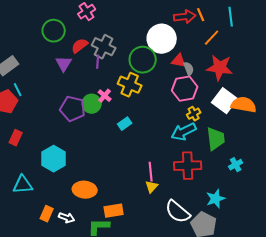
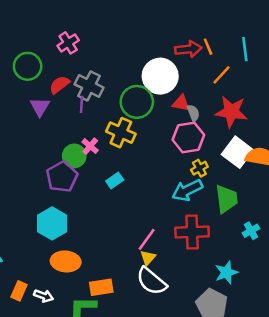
purple pentagon: (73, 109) -> (62, 177), moved, turned 30
cyan hexagon: (54, 159) -> (52, 223), moved
pink line: (151, 172) -> (147, 239), turned 42
white semicircle: (178, 212) -> (152, 281), moved

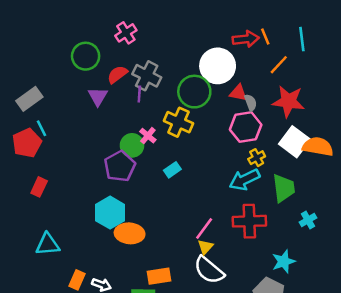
orange ellipse: (66, 261) -> (130, 233), moved

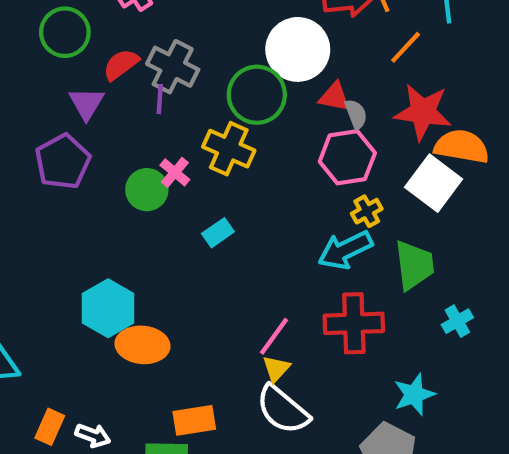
orange semicircle: (318, 147) -> (462, 146), moved
purple pentagon: (120, 166) -> (63, 162), moved

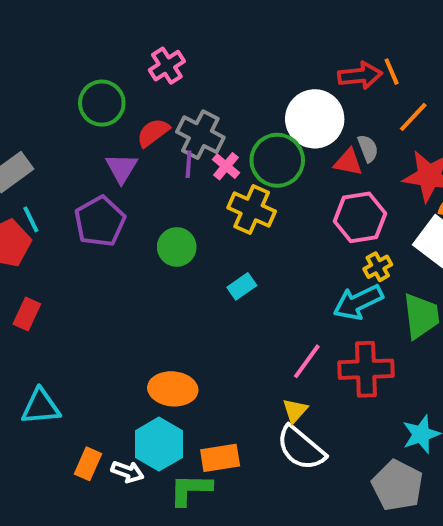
gray semicircle: (356, 114) -> (368, 148), moved
pink cross: (175, 172) -> (226, 166), moved
cyan hexagon: (108, 308) -> (159, 444), moved
pink line: (274, 336) -> (307, 361), moved

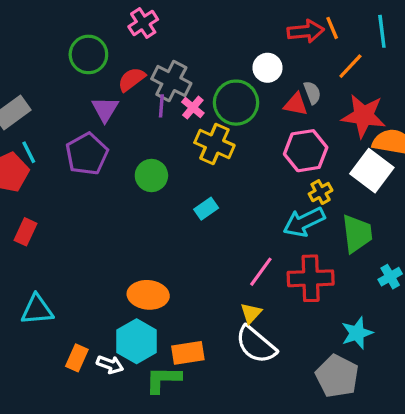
white circle: (315, 119) -> (268, 68), size x0.6

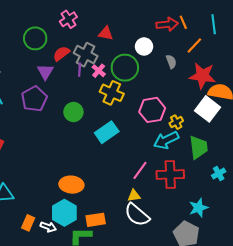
red triangle: (296, 104) -> (106, 33), moved
pink hexagon: (306, 151) -> (152, 110), moved
cyan rectangle: (206, 209) -> (107, 132), size x1.6
yellow triangle: (251, 313) -> (134, 196), turned 40

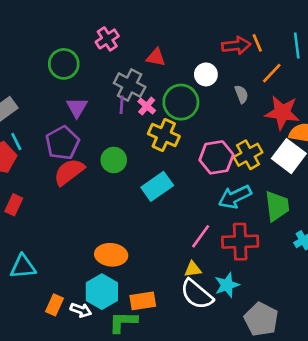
red semicircle: (61, 54) -> (69, 172), moved, size x1.4
yellow cross: (176, 122) -> (248, 155), moved, size x1.5
cyan star: (198, 208) -> (227, 285), moved

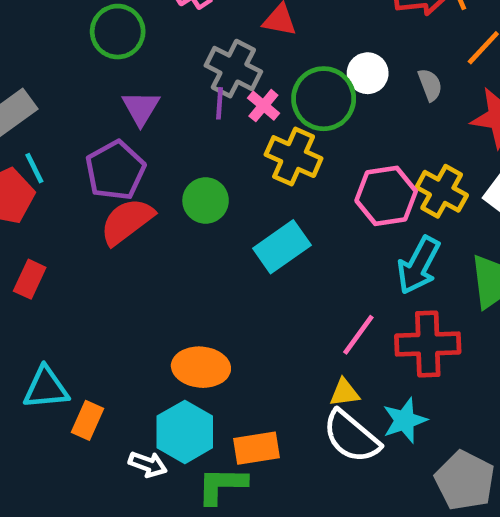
white circle: (206, 74) -> (368, 73), moved
yellow cross: (248, 155) -> (442, 191), turned -32
cyan arrow: (235, 197) -> (419, 265), turned -36
orange rectangle: (55, 305) -> (88, 420), moved

